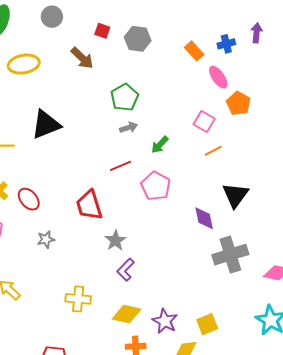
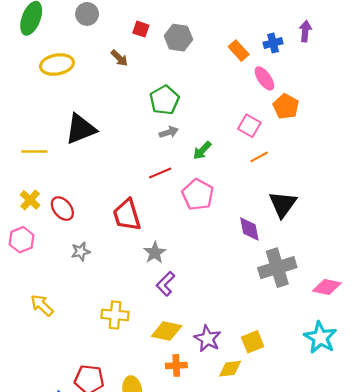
brown arrow: (82, 58) -> (119, 58), size x0.7

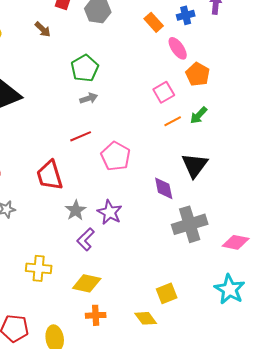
pink square: (249, 126) -> (164, 92), turned 30
green arrow: (202, 150) -> (199, 115), moved
purple star: (207, 339) -> (110, 212), moved
yellow diamond: (230, 369) -> (146, 318), turned 60

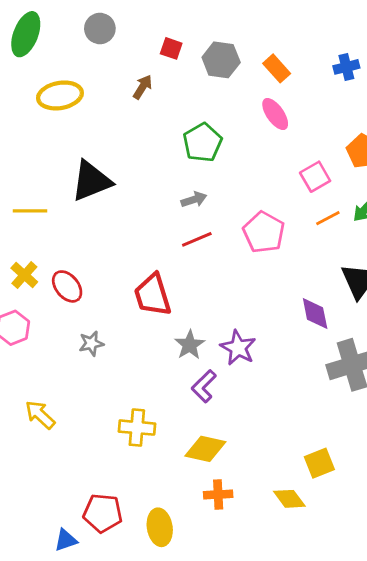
orange rectangle: (154, 22) -> (277, 68), moved
brown arrow: (43, 29) -> (143, 87), turned -102
pink ellipse: (178, 48) -> (275, 114), moved
gray arrow: (89, 98) -> (194, 200), moved
pink pentagon: (116, 156) -> (264, 232), moved

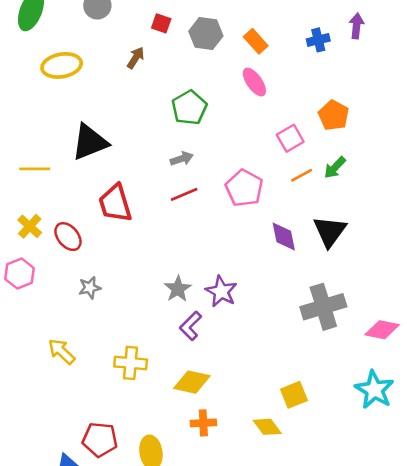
red trapezoid: (153, 295) -> (115, 203), moved
purple diamond: (315, 314) -> (284, 237), moved
yellow arrow: (40, 415) -> (62, 351), moved

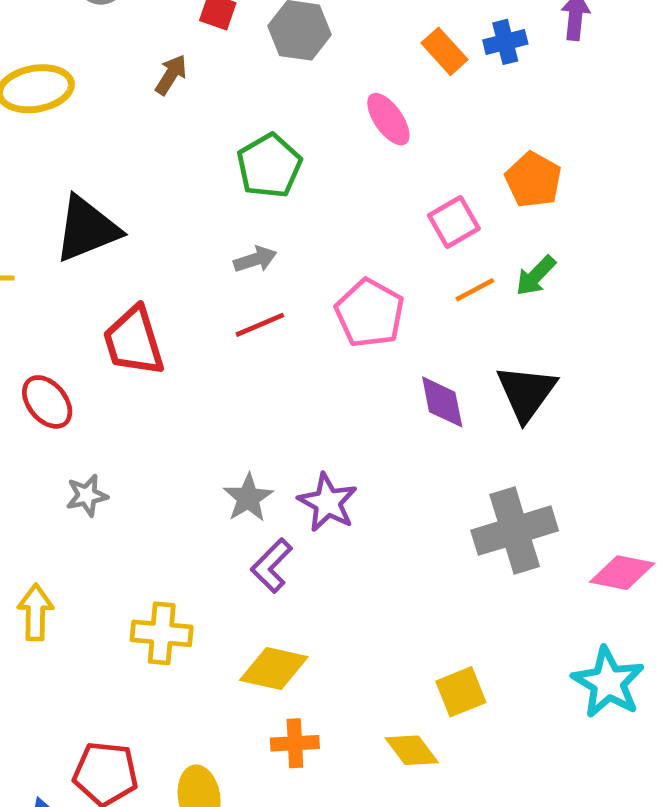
orange rectangle: (256, 41) -> (444, 51), moved
yellow arrow: (62, 351) -> (35, 612), turned 48

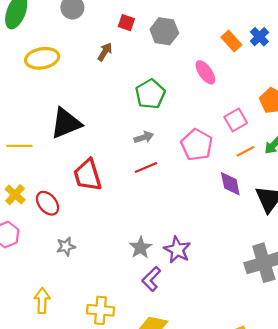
blue cross: (505, 42) -> (259, 37), turned -30
pink pentagon: (370, 313) -> (197, 145), moved
purple diamond: (442, 402) -> (230, 184), moved

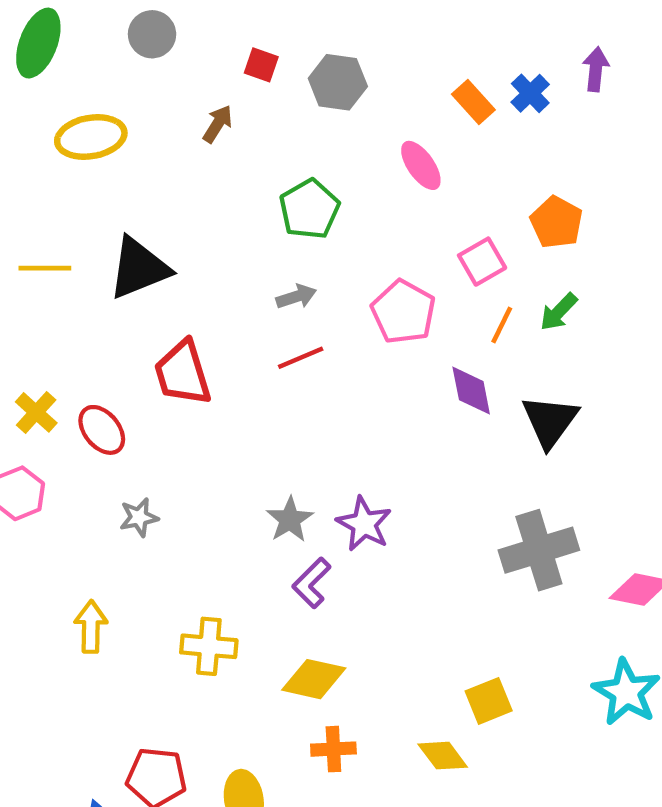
yellow line: (19, 146) -> (45, 268), moved
orange line: (245, 151) -> (502, 325), turned -36

